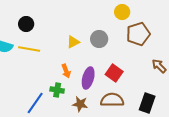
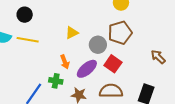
brown pentagon: (138, 34) -> (120, 33), moved
gray circle: (99, 39) -> (98, 45), moved
purple ellipse: (88, 78) -> (87, 69), turned 35

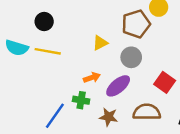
brown pentagon: (120, 33) -> (136, 24), moved
orange arrow: (65, 62) -> (92, 78), turned -88
red square: (113, 64) -> (165, 82), moved

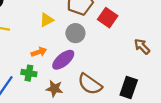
red square: (165, 82) -> (108, 18), moved
brown semicircle: (147, 112) -> (90, 84), turned -145

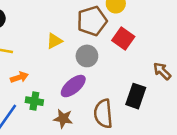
orange arrow: (39, 52) -> (19, 77), moved
brown semicircle: (90, 84) -> (103, 114), turned 50
black rectangle: (129, 87) -> (136, 96), moved

